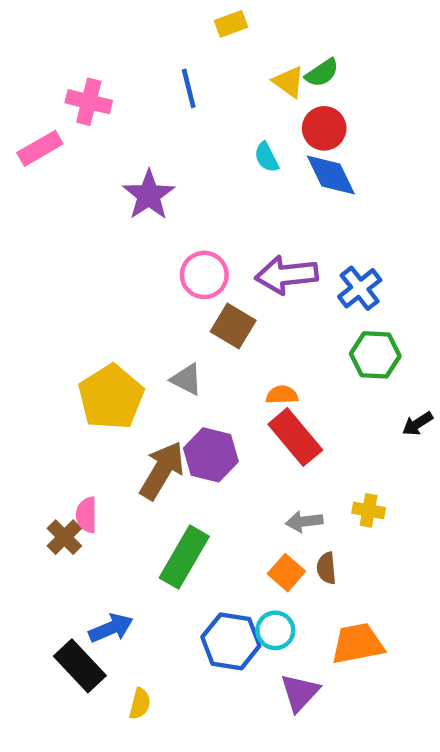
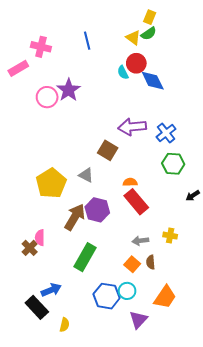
yellow rectangle: (231, 24) -> (150, 17), moved, turned -48
red circle: (324, 128) -> (136, 63), moved
pink circle: (204, 275) -> (47, 97), moved
orange trapezoid: (358, 644) -> (165, 297), turned 135

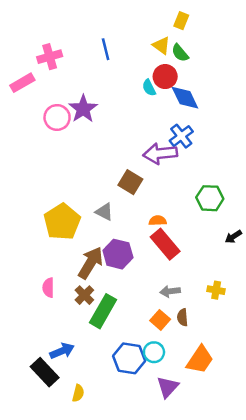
green semicircle: (149, 34) -> (180, 53), moved, turned 84
pink cross: (41, 47) -> (50, 57), turned -30
blue cross: (166, 133) -> (181, 136), moved
yellow cross: (170, 236) -> (216, 290), moved
brown cross: (30, 248) -> (84, 295), moved

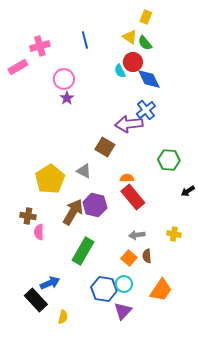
purple star: (83, 109) -> (67, 98), moved, size x0.6
pink circle: (57, 117) -> (64, 79), moved
brown cross: (84, 295) -> (28, 216), moved, turned -35
purple triangle: (168, 387) -> (123, 311), moved

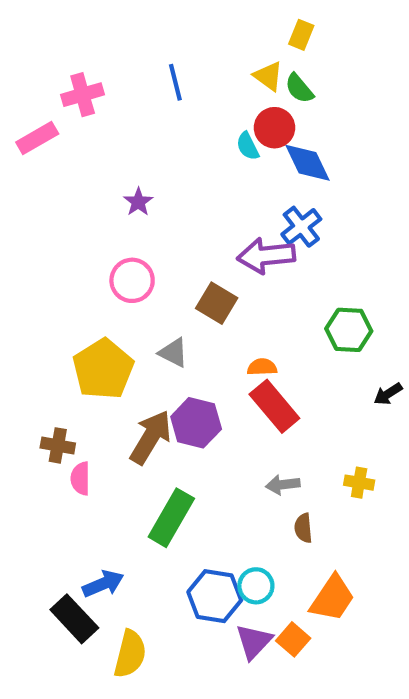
pink circle: (64, 79) -> (132, 280), moved
orange square: (129, 258) -> (293, 639), moved
yellow semicircle: (63, 317) -> (130, 654), size x1.6

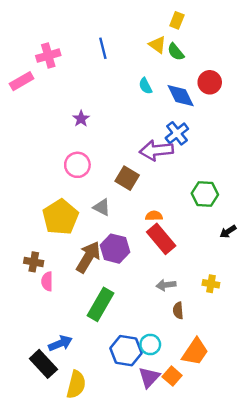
red circle: (274, 128) -> (210, 82), moved

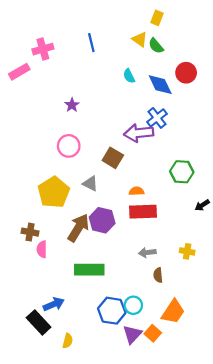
red rectangle: (161, 239) -> (143, 212), turned -52
green rectangle: (100, 304) -> (89, 270), turned 60
yellow semicircle: (76, 385) -> (68, 341), size x0.6

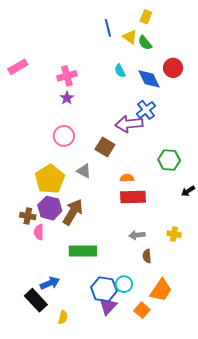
blue line: (91, 43) -> (108, 28), moved
pink cross: (43, 49) -> (67, 76), moved
purple hexagon: (102, 220) -> (50, 208), moved
purple triangle: (132, 334) -> (108, 306), moved

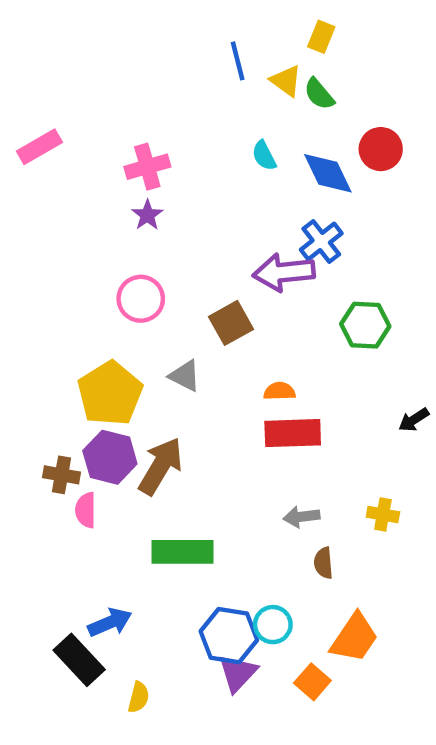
brown square: (105, 147) -> (231, 323), turned 30
green hexagon: (169, 160) -> (365, 325), moved

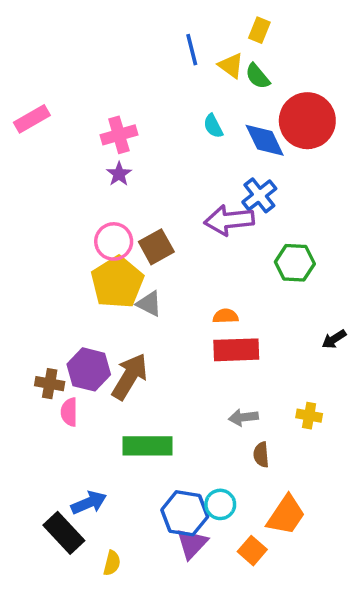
red circle: (381, 149) -> (307, 121), size x1.6
brown square: (231, 323) -> (156, 247), moved
yellow pentagon: (110, 393) -> (117, 282), moved

